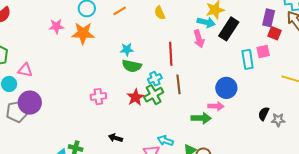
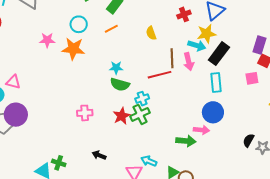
red line: (171, 54) -> (160, 75), turned 75
cyan rectangle: (248, 59) -> (216, 82), moved
brown line: (178, 84) -> (172, 58), moved

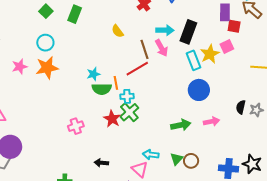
orange line: (111, 29) -> (116, 83), moved, turned -56
yellow star: (207, 34) -> (210, 54), moved
cyan cross: (142, 99) -> (127, 96), turned 32
pink arrow: (201, 130) -> (212, 121), moved

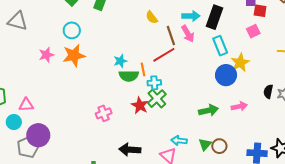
yellow semicircle: (118, 31) -> (152, 17), moved
yellow star: (210, 54) -> (240, 63), moved
black arrow: (101, 163) -> (130, 150), size x1.5

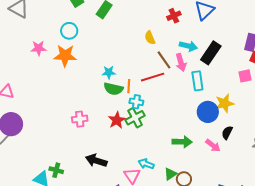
brown line: (171, 35) -> (164, 60), turned -30
cyan rectangle: (220, 46) -> (197, 81), moved
black semicircle: (268, 91) -> (227, 133), moved
pink arrow: (239, 106) -> (213, 145), turned 35

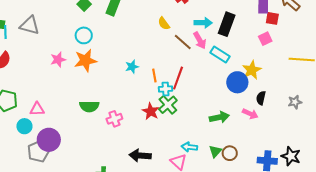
red line: (153, 77) -> (178, 78), moved, turned -40
cyan rectangle: (197, 81) -> (220, 55), turned -36
green semicircle: (113, 89) -> (89, 106), moved

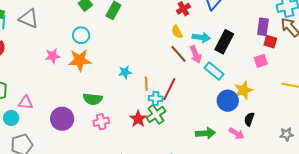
yellow semicircle: (164, 23) -> (177, 32), moved
gray star: (295, 102) -> (287, 134), moved
green semicircle: (89, 106) -> (93, 99), moved
purple circle: (49, 140) -> (62, 119), moved

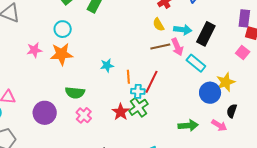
brown line: (179, 54) -> (160, 46), turned -60
pink square: (261, 61) -> (243, 52), turned -32
pink cross: (101, 122) -> (84, 115), turned -35

